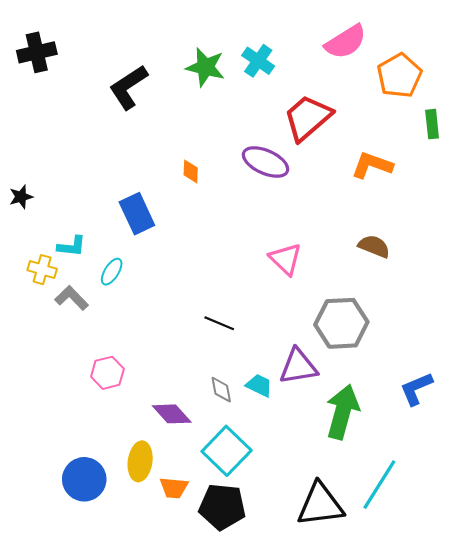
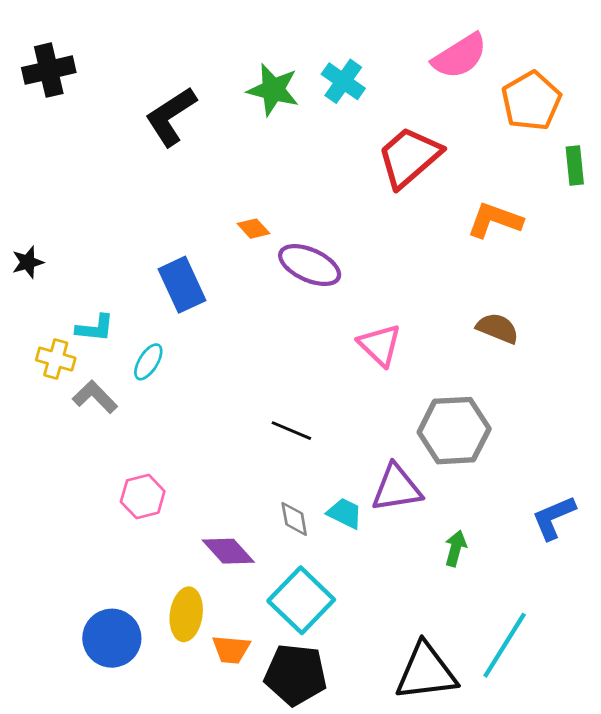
purple ellipse: (266, 162) -> (310, 265), moved
orange diamond: (191, 171) -> (254, 229), turned -45
green arrow: (342, 412) -> (455, 548), size x0.5

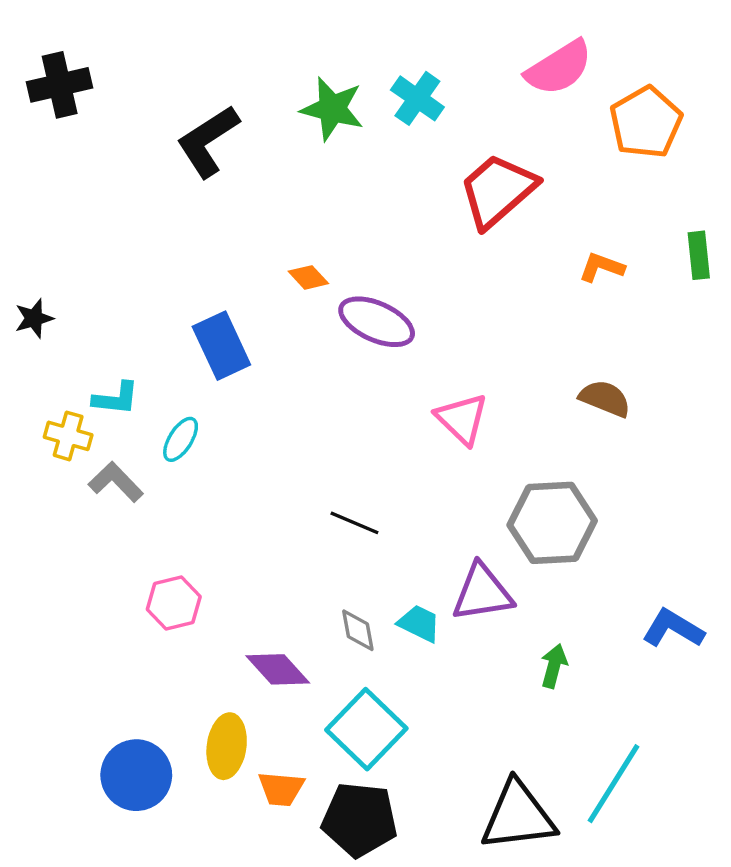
green rectangle: (575, 165) -> (699, 255), moved
orange L-shape: (495, 220) -> (602, 267), size x0.7
blue L-shape: (554, 518) -> (673, 629), turned 54

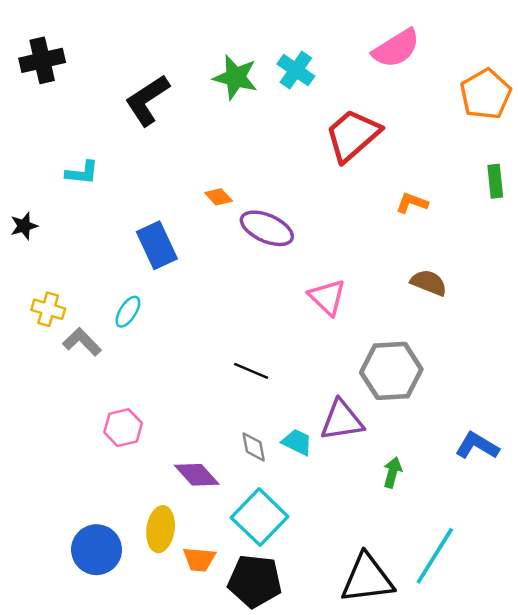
orange pentagon: (646, 122) -> (486, 94), moved
orange L-shape: (602, 267) -> (412, 203), moved
cyan L-shape: (116, 398) -> (82, 173), moved

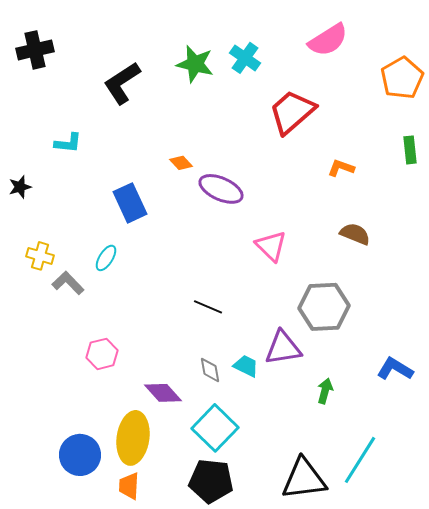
yellow ellipse: (161, 529) -> (133, 438), size x1.4
orange trapezoid: (199, 559) -> (129, 486), moved, turned 88

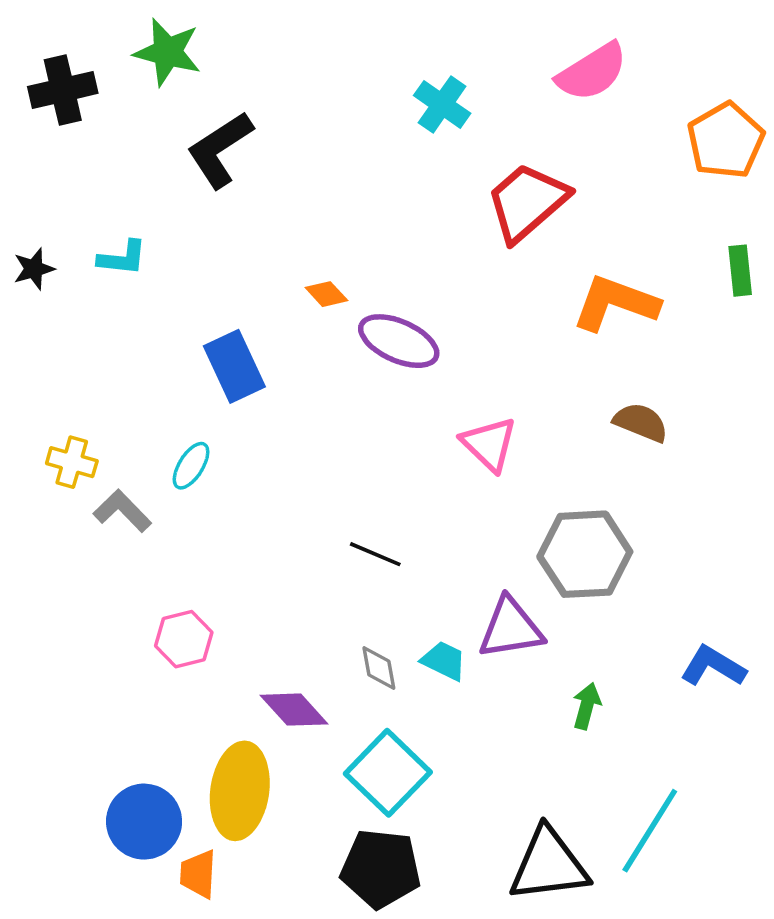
green star: (195, 64) -> (168, 52), moved
orange L-shape: (341, 168) -> (616, 303), size x1.8
black star: (20, 187) -> (34, 269), moved
orange trapezoid: (129, 486) -> (198, 874), moved

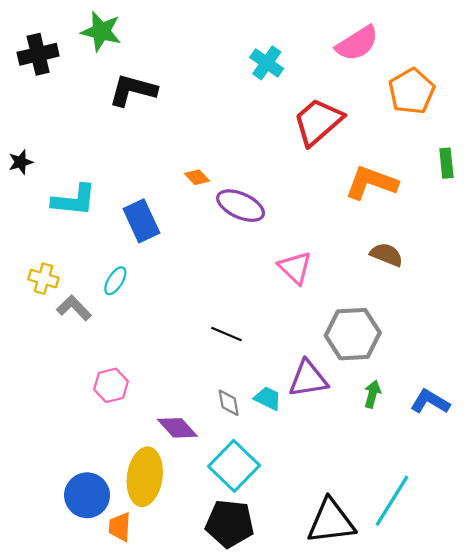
orange pentagon: (726, 141) -> (412, 91), moved
black L-shape: (220, 150) -> (133, 90), turned 48
cyan L-shape: (122, 258) -> (74, 200), moved, size x1.5
green arrow: (587, 706) -> (372, 394), moved

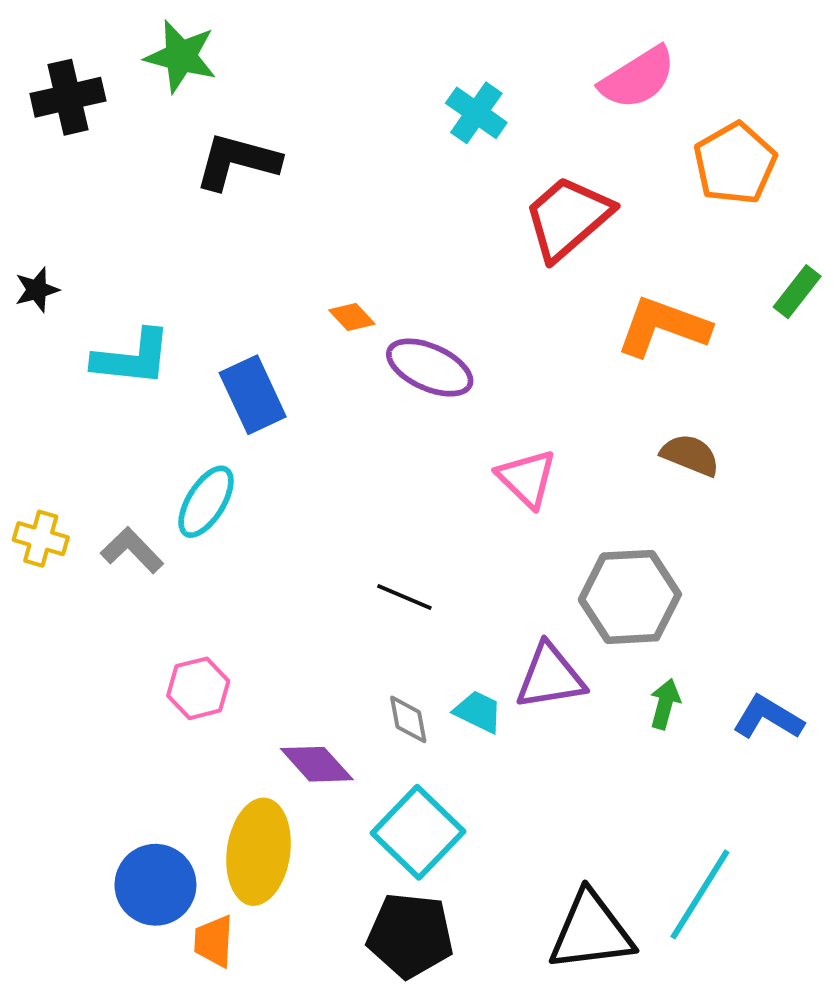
green rectangle: (446, 163) -> (797, 292), turned 44
yellow cross: (43, 279) -> (41, 539), moved
cyan ellipse: (115, 281) -> (206, 502), size x1.4

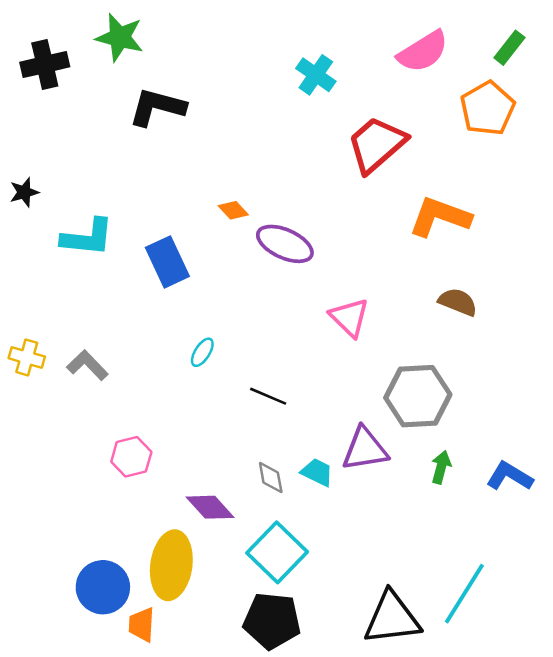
green rectangle: (797, 292) -> (509, 48), moved
cyan ellipse: (206, 502) -> (202, 352), moved, size x0.6

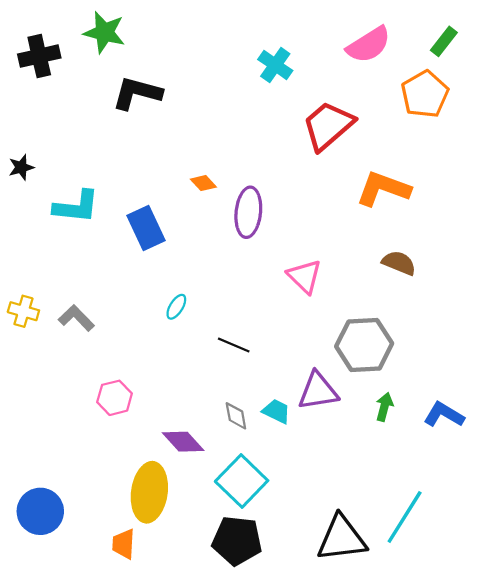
purple ellipse: (285, 244) -> (248, 212), turned 72
blue circle: (103, 587) -> (40, 511), moved

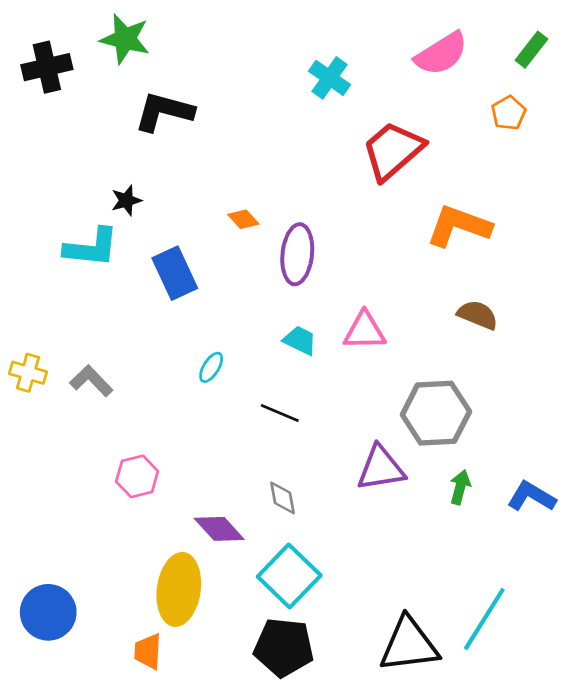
orange pentagon: (425, 94) -> (509, 113), size x0.6
black star: (21, 167) -> (126, 200), moved
pink triangle: (305, 276) -> (365, 331), turned -45
cyan trapezoid: (276, 411) -> (300, 340), moved

